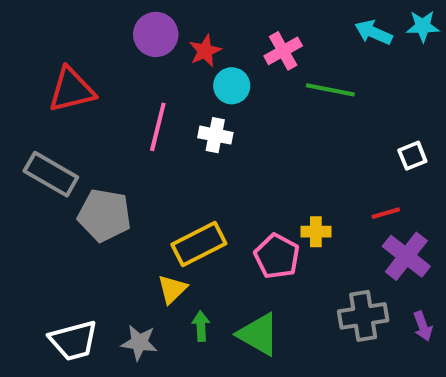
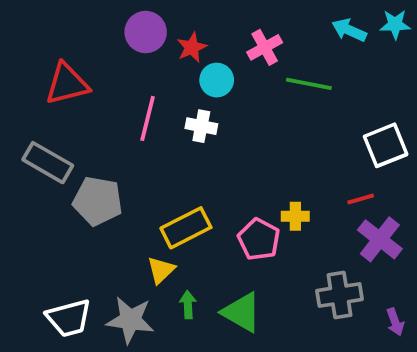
white square: (412, 156) -> (386, 145), size x1.6
purple arrow: (423, 326) -> (395, 322), moved
gray star: (139, 343) -> (130, 320), size x1.4

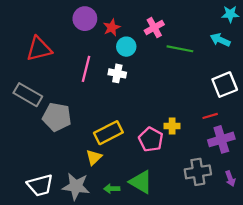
cyan arrow: (349, 30) -> (220, 40), moved
purple cross: (380, 239) -> (221, 139), turned 35
green arrow: (188, 305) -> (112, 189), moved, turned -88
purple arrow: (395, 322) -> (230, 179), moved

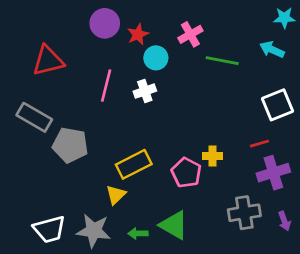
white cross: (117, 73) -> (145, 91), turned -30

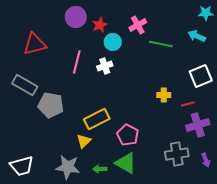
yellow cross: (213, 156) -> (164, 95), moved
pink pentagon: (186, 173) -> (128, 135), moved
white trapezoid: (49, 229) -> (22, 166), moved

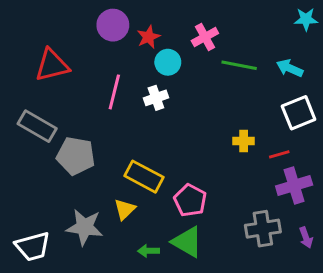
cyan arrow: (197, 36) -> (290, 68), moved
yellow rectangle: (97, 119) -> (144, 177), turned 55
gray star: (68, 167) -> (85, 227), moved

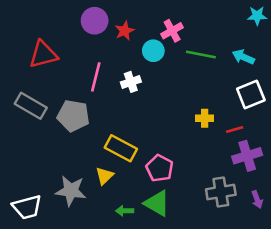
cyan circle: (168, 62) -> (153, 51), moved
gray pentagon: (76, 156) -> (73, 116), moved

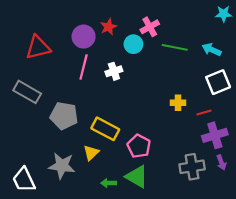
purple circle: (95, 21) -> (84, 37), moved
gray pentagon: (73, 116) -> (64, 116), moved
purple arrow: (257, 200) -> (221, 162), moved
white trapezoid: (27, 207) -> (24, 180), turned 80

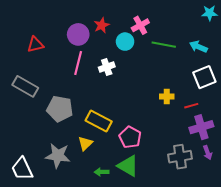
red triangle: (38, 47) -> (35, 45), size x0.7

